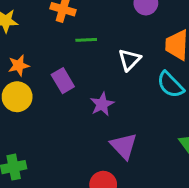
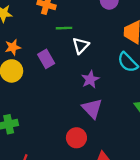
white triangle: (129, 60) -> (81, 46), moved
purple star: (102, 104) -> (90, 79), moved

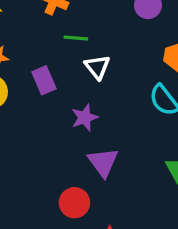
white triangle: (81, 46) -> (97, 67), turned -30
purple star: (90, 79) -> (85, 118), moved

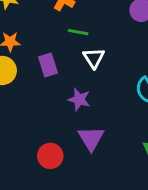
purple star: (85, 118) -> (79, 99), turned 30
red circle: (74, 203) -> (50, 156), moved

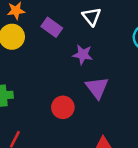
purple rectangle: (48, 65) -> (52, 27), turned -30

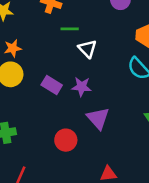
purple rectangle: (52, 27) -> (52, 85), moved

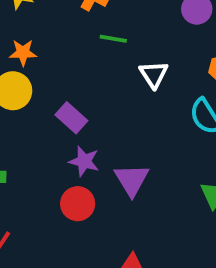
white triangle: (87, 49) -> (154, 74), moved
purple star: (82, 87) -> (84, 161), moved

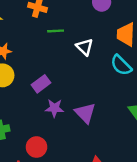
purple rectangle: (71, 118) -> (41, 84), turned -66
red circle: (78, 204) -> (36, 147), moved

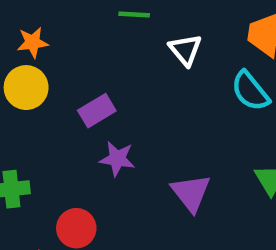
purple triangle: (85, 113) -> (191, 193), moved

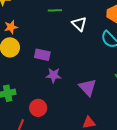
purple rectangle: (97, 111) -> (42, 55), turned 49

